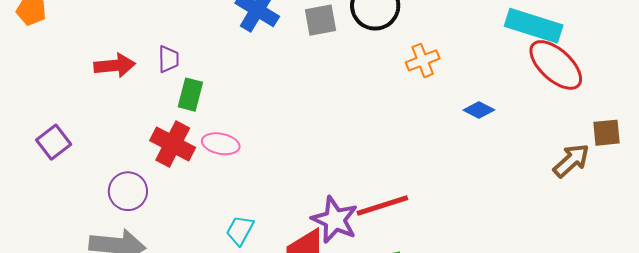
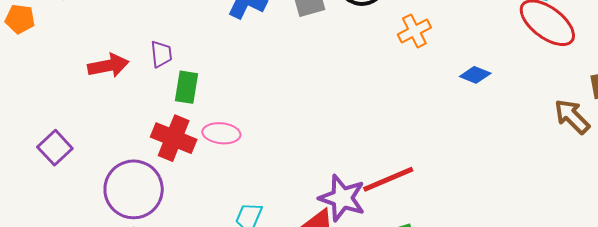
brown arrow: (571, 161) -> (572, 116), turned -87
purple circle: (128, 191) -> (134, 189), size x1.5

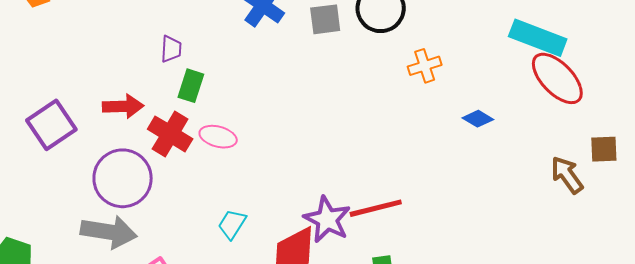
red arrow: (108, 66) -> (123, 106), moved
purple square: (55, 148) -> (51, 125), size x1.4

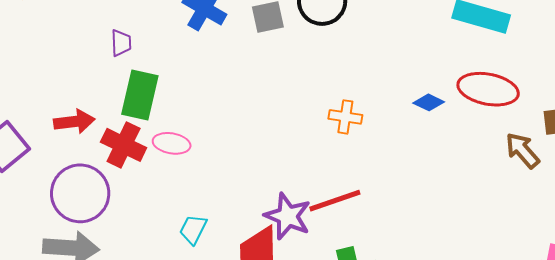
purple trapezoid: (171, 49) -> (121, 43), moved
orange cross: (425, 66) -> (345, 117), moved, turned 32
red ellipse: (557, 78) -> (488, 89), moved, turned -30
green rectangle: (191, 86) -> (140, 95), size x1.5

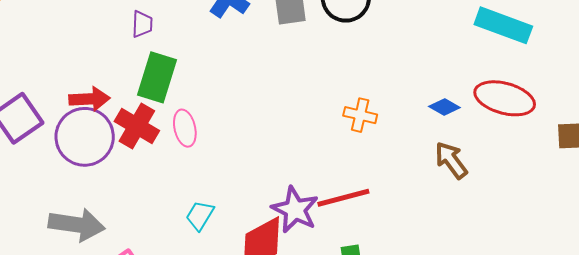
pink ellipse: (172, 143) -> (185, 128), turned 63
brown arrow: (522, 150) -> (451, 160), moved
purple circle: (80, 193) -> (85, 137), moved

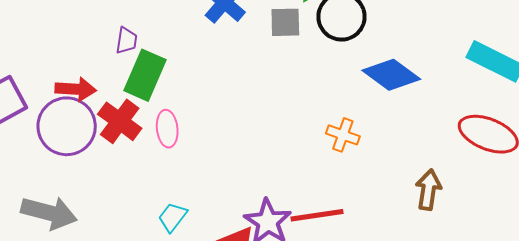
purple trapezoid: (142, 24) -> (126, 40), moved
blue diamond: (444, 107) -> (391, 75), moved, size x1.8
brown arrow: (451, 160) -> (428, 190), turned 39

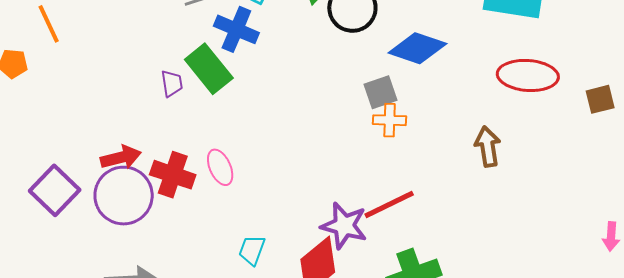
gray square: (285, 22) -> (381, 92), moved
purple trapezoid: (126, 40) -> (172, 83), moved
green rectangle: (145, 75) -> (209, 69), moved, turned -45

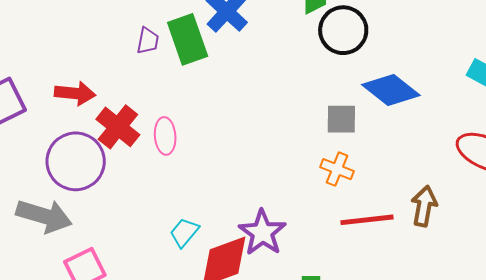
orange cross: (390, 120) -> (337, 169), moved
purple circle: (124, 196) -> (76, 161), moved
red line: (389, 205) -> (367, 220), moved
cyan trapezoid: (252, 250) -> (184, 233), moved

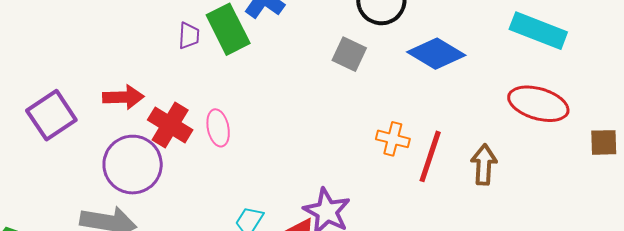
gray square: (341, 119) -> (349, 54), moved, turned 32
red line: (367, 220) -> (430, 156), moved, turned -58

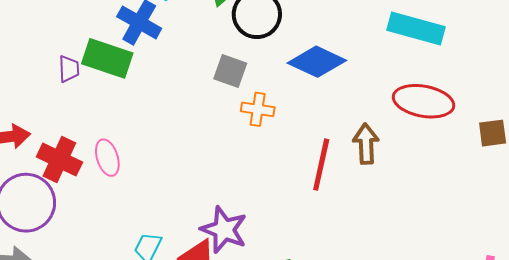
green rectangle: (228, 29) -> (107, 58), turned -39
orange cross: (393, 139) -> (258, 109), moved
brown arrow: (484, 165) -> (366, 144), moved

